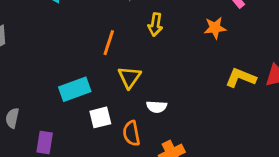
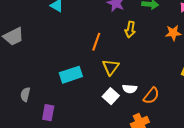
white square: (100, 117) -> (111, 96), moved, turned -35
orange semicircle: (131, 133) -> (151, 96), moved, turned -132

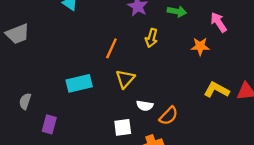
white square: (111, 96) -> (123, 127), moved, turned 35

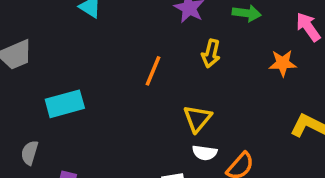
yellow triangle: (125, 79) -> (197, 118), moved
cyan rectangle: (79, 83) -> (65, 104), moved

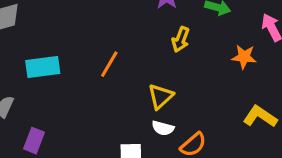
orange line: (153, 71) -> (109, 64), moved

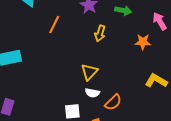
orange line: (109, 64) -> (54, 25), moved

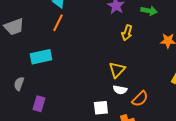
orange line: (54, 25) -> (58, 23), moved

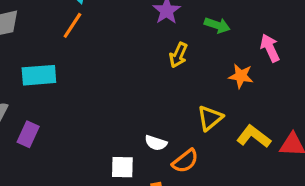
yellow triangle: (117, 70) -> (210, 118), moved
purple rectangle: (39, 104) -> (28, 134), moved

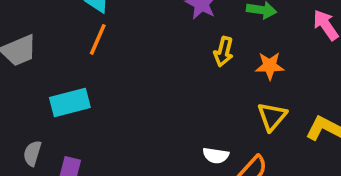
orange star: (241, 76) -> (270, 66), moved

